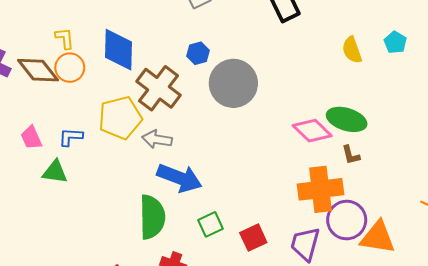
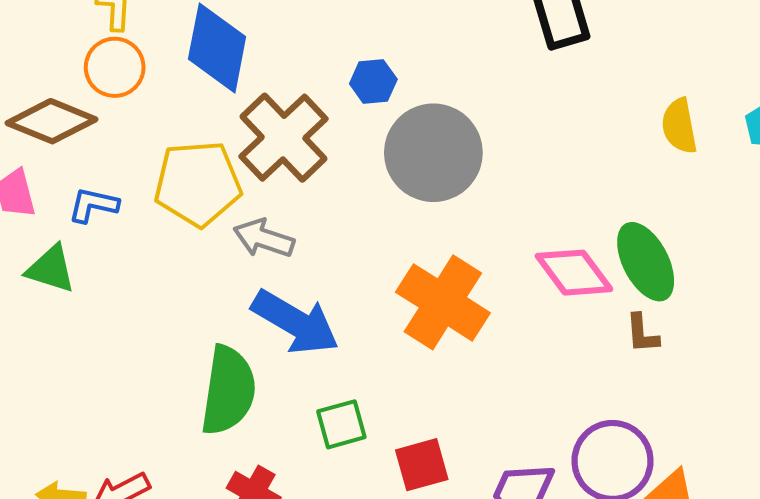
brown diamond: (38, 70) -> (52, 121), moved, turned -39
green ellipse: (347, 119) -> (646, 262), turned 36
orange cross: (321, 189) -> (443, 302), moved, turned 30

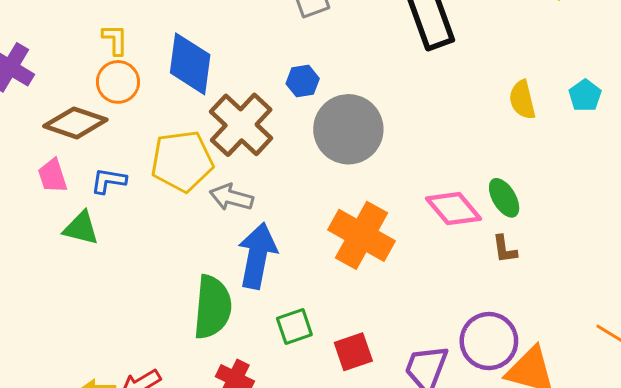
green ellipse: (646, 262) -> (504, 198), size x0.7
blue arrow: (295, 322) -> (257, 256), turned -106

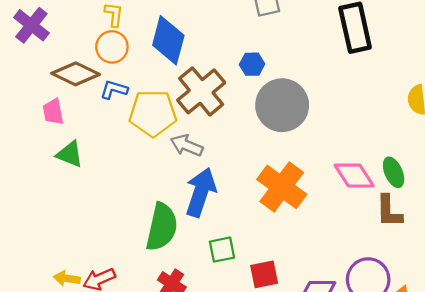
blue L-shape: (109, 181) -> (114, 90), moved
brown L-shape: (505, 249) -> (389, 211), size x1.5

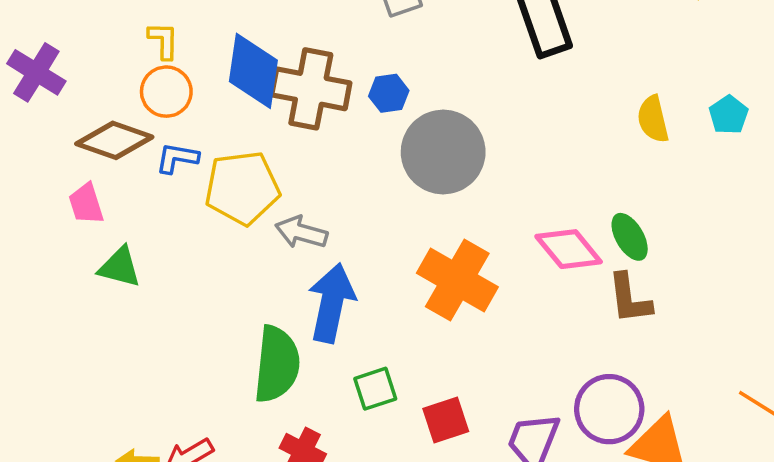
brown cross: (201, 91) -> (311, 89), moved, turned -33

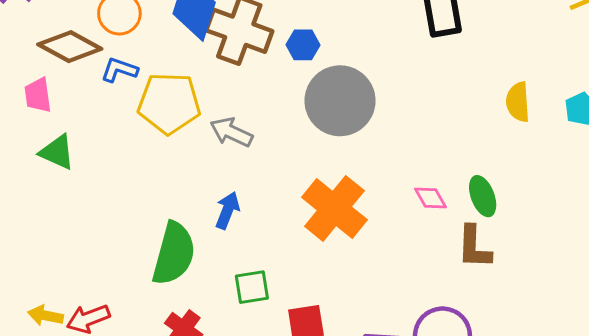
gray arrow: (301, 232) -> (231, 132), moved
pink diamond: (569, 249) -> (431, 198), size x0.6
blue arrow: (332, 303) -> (227, 210), size x0.6

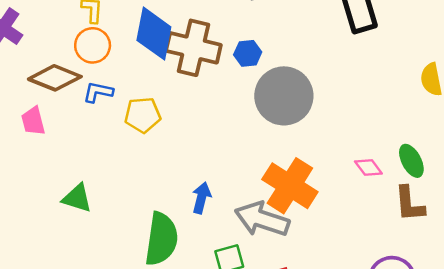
yellow pentagon: (169, 103) -> (143, 115), size x0.7
gray arrow: (231, 132) -> (262, 219), moved, size x1.5
green triangle: (57, 152) -> (77, 198), moved

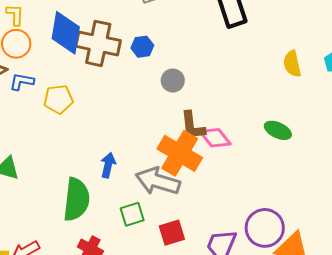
gray circle: (284, 96) -> (173, 81), size x0.5
green ellipse: (411, 161) -> (278, 130), turned -36
pink diamond: (368, 168) -> (215, 138), moved, size x1.4
brown L-shape: (409, 204) -> (193, 126), moved

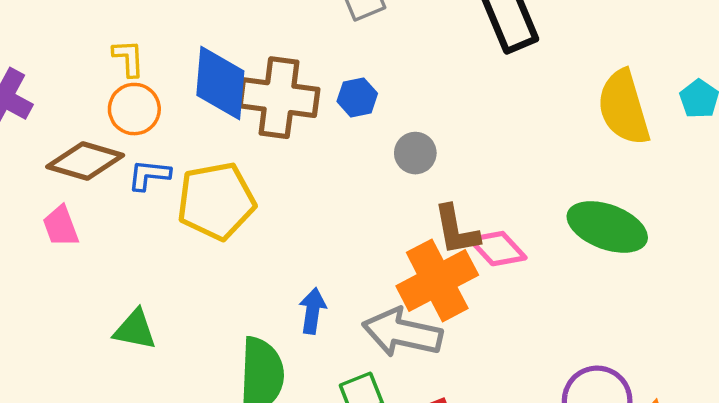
yellow semicircle: (292, 64) -> (624, 108), size x1.6
yellow pentagon: (58, 99) -> (216, 201), size x1.5
green ellipse: (278, 130) -> (607, 227), size x1.6
orange cross: (180, 153) -> (437, 280), turned 36

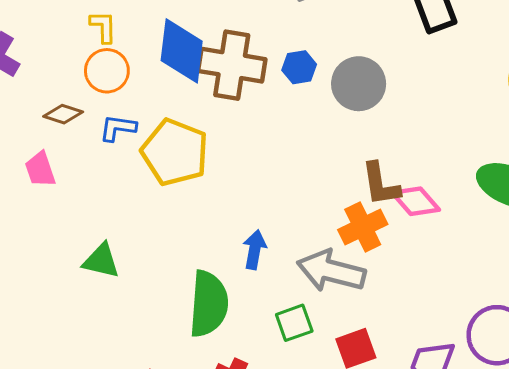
gray circle: (415, 153) -> (359, 84), moved, size x1.5
brown diamond: (85, 161) -> (63, 114), size x0.6
yellow pentagon: (216, 201) -> (175, 152), turned 30
orange cross: (437, 280) -> (363, 227), size x0.7

